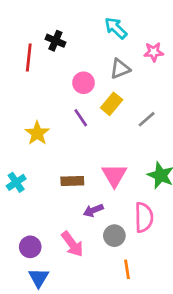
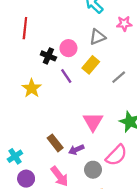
black cross: (55, 41) -> (48, 56), moved
brown rectangle: (72, 181) -> (55, 143), moved, turned 54
cyan cross: (16, 182) -> (15, 156), moved
pink semicircle: (144, 217) -> (116, 155), turned 45

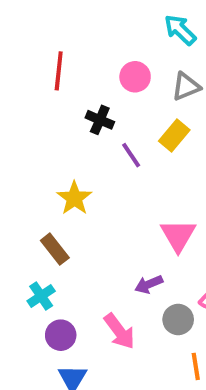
pink circle: (68, 48) -> (135, 77), moved
yellow star: (32, 88) -> (74, 198), moved
brown rectangle: (55, 143) -> (55, 249), moved

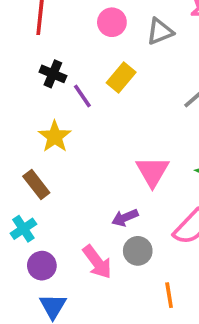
black cross: (100, 120) -> (53, 74), moved
yellow rectangle: (174, 135) -> (121, 78), moved
purple line: (131, 155) -> (82, 96), moved
gray circle: (178, 319) -> (138, 251), moved

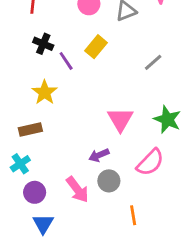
brown rectangle: (36, 184) -> (30, 129), turned -65

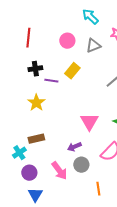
black cross: (43, 44) -> (35, 69), turned -32
purple line: (66, 61) -> (51, 81), turned -48
brown rectangle: (30, 129) -> (36, 139), moved

